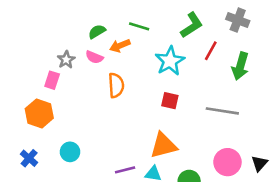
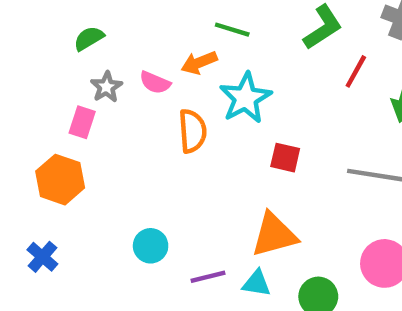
green semicircle: (97, 32) -> (89, 38), moved
cyan star: (170, 61) -> (245, 98), moved
cyan circle: (70, 152) -> (151, 246), moved

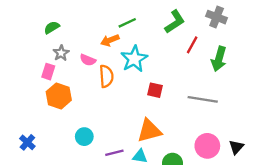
green line: (232, 30) -> (127, 23), turned -42
pink semicircle: (155, 82) -> (88, 60), moved
orange hexagon: (60, 180) -> (59, 96), moved

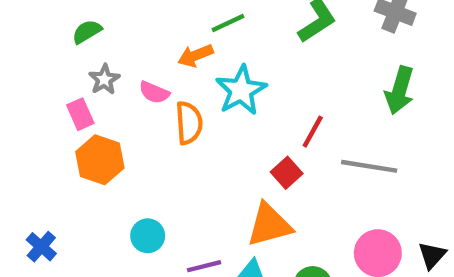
red line: (192, 45) -> (313, 132), moved
pink rectangle: (48, 72) -> (80, 114), turned -42
red square: (155, 90) -> (287, 173), moved, turned 35

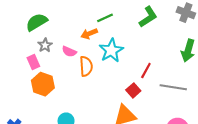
green semicircle: (87, 32) -> (37, 22), size x1.5

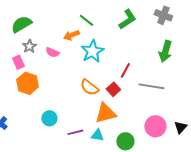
green line: (105, 18) -> (86, 20), turned 63
orange semicircle: (86, 66) -> (89, 87), moved, turned 132

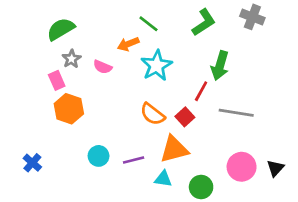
green arrow: (165, 51) -> (220, 66), moved
purple line: (75, 132) -> (134, 160), moved

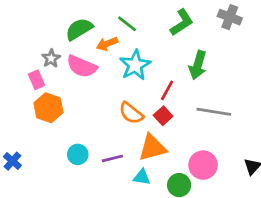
green semicircle: (61, 29) -> (79, 29), moved
pink semicircle: (103, 67) -> (82, 66), size x1.6
red line: (201, 91) -> (167, 90), moved
pink circle: (242, 167) -> (203, 165), moved

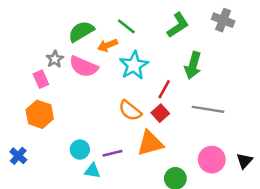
orange hexagon: (48, 108) -> (40, 114), moved
pink circle: (203, 165) -> (212, 160), moved
cyan triangle: (142, 177) -> (92, 171), moved

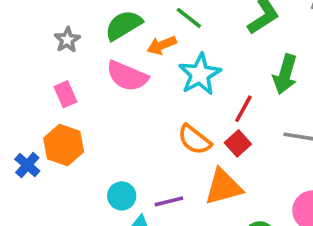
gray star: (55, 59) -> (67, 40), moved
blue cross: (18, 156) -> (27, 165), moved

